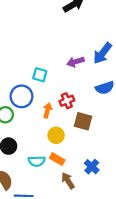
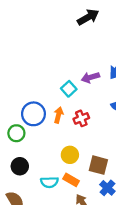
cyan square: (40, 75) -> (69, 89), moved, turned 32
orange arrow: (47, 110) -> (59, 115), moved
brown square: (83, 121) -> (98, 165), moved

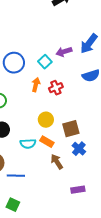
blue circle: (33, 114) -> (14, 63), moved
brown square: (98, 165) -> (71, 129), turned -30

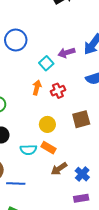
blue circle: (14, 63) -> (16, 40), moved
brown square: (71, 129) -> (81, 119), moved
blue cross: (79, 149) -> (82, 174), moved
brown arrow: (57, 162) -> (59, 169), turned -91

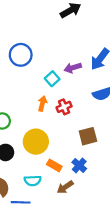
yellow circle: (47, 124) -> (36, 142), moved, size x1.5
cyan semicircle: (28, 150) -> (33, 181), moved
blue cross: (82, 174) -> (79, 165), moved

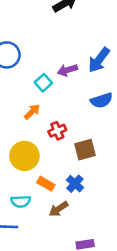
orange arrow: (42, 104) -> (32, 112), turned 32
red cross: (64, 107) -> (57, 131), moved

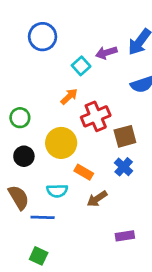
red cross: (57, 131) -> (96, 116), size x1.5
blue cross: (75, 184) -> (124, 167), moved

